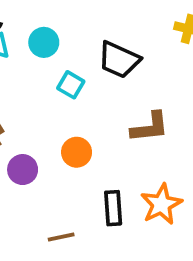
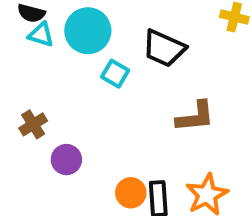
cyan circle: (44, 42) -> (88, 31), size x1.5
orange circle: (77, 152) -> (131, 193), moved

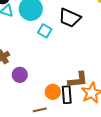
brown L-shape: (195, 117) -> (78, 80), moved

